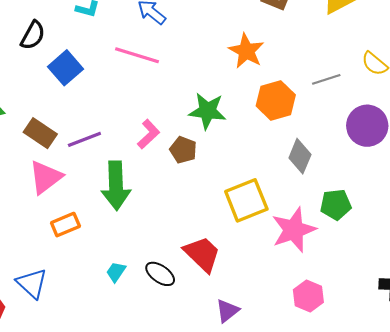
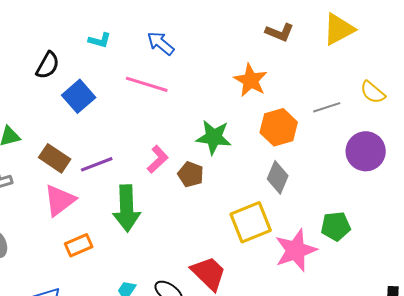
gray diamond: (300, 156) -> (278, 177), moved

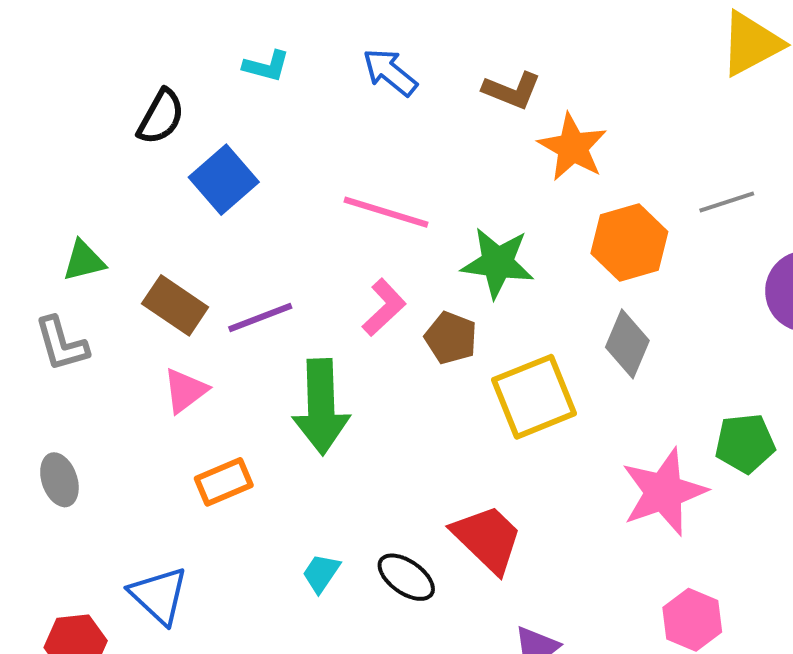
brown L-shape: (280, 32) -> (512, 90), moved
pink line: (147, 84) -> (386, 212), moved
pink triangle: (60, 200) -> (185, 391), size x0.7
yellow square: (251, 222) -> (534, 397), moved

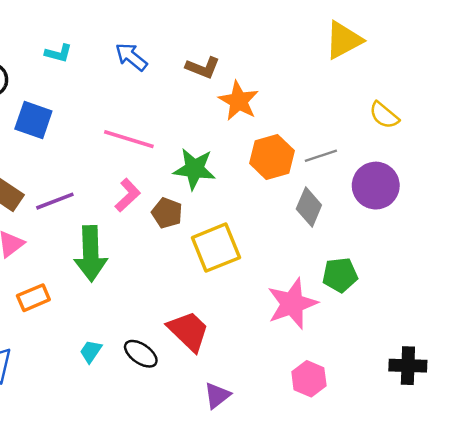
blue square: (224, 180) -> (33, 120), turned -30
gray line: (727, 202) -> (321, 156), moved
gray diamond: (627, 344) -> (309, 207), moved

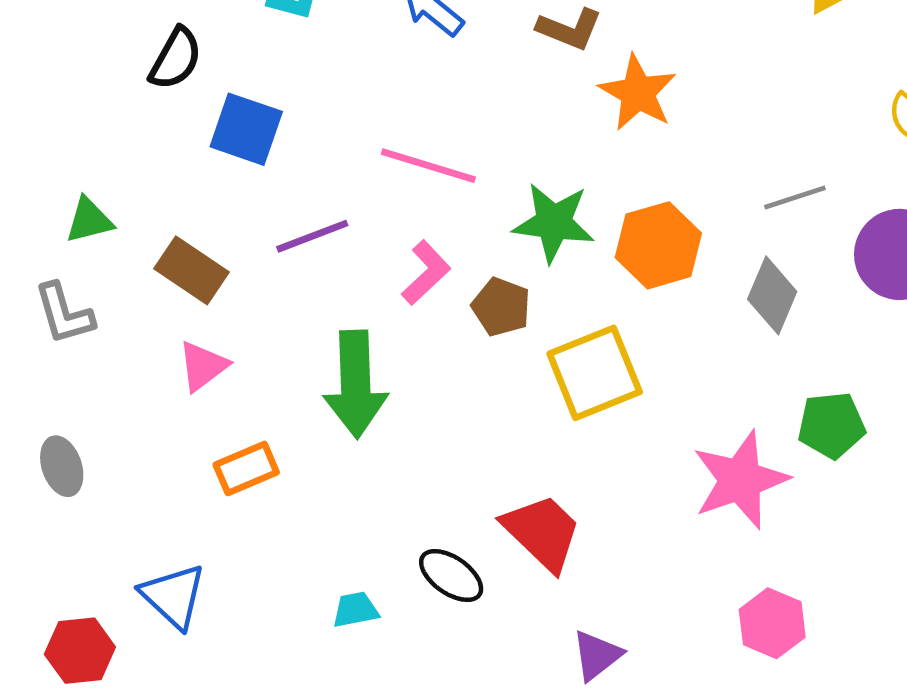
orange hexagon: (272, 157) -> (658, 245), moved
purple line: (55, 201) -> (312, 236), moved
cyan trapezoid: (91, 351) -> (355, 610), moved, turned 45

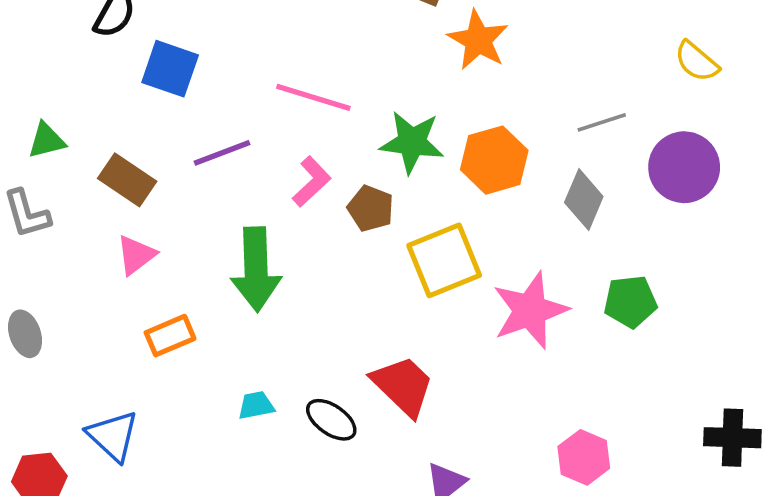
pink star: (740, 480) -> (530, 311), moved
cyan trapezoid: (355, 610) -> (256, 405), moved

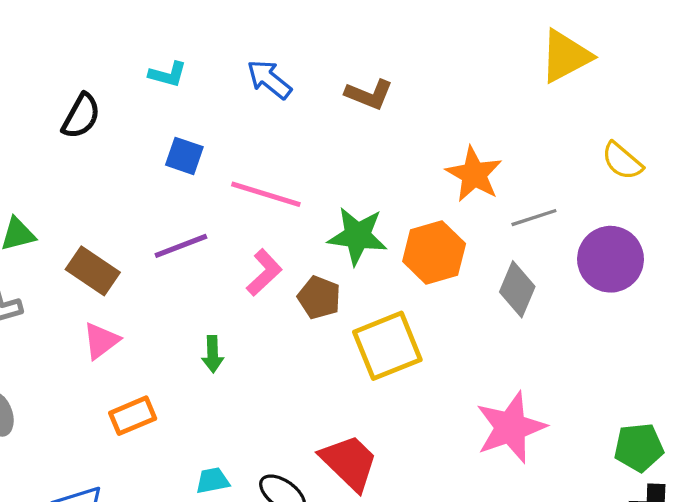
orange star: (478, 40) -> (474, 174), moved
blue square: (170, 69) -> (184, 156), moved, size x0.7
green arrow: (256, 269) -> (213, 354), size x0.5
green pentagon: (630, 302) -> (639, 447), moved
pink star: (530, 311) -> (511, 427), moved

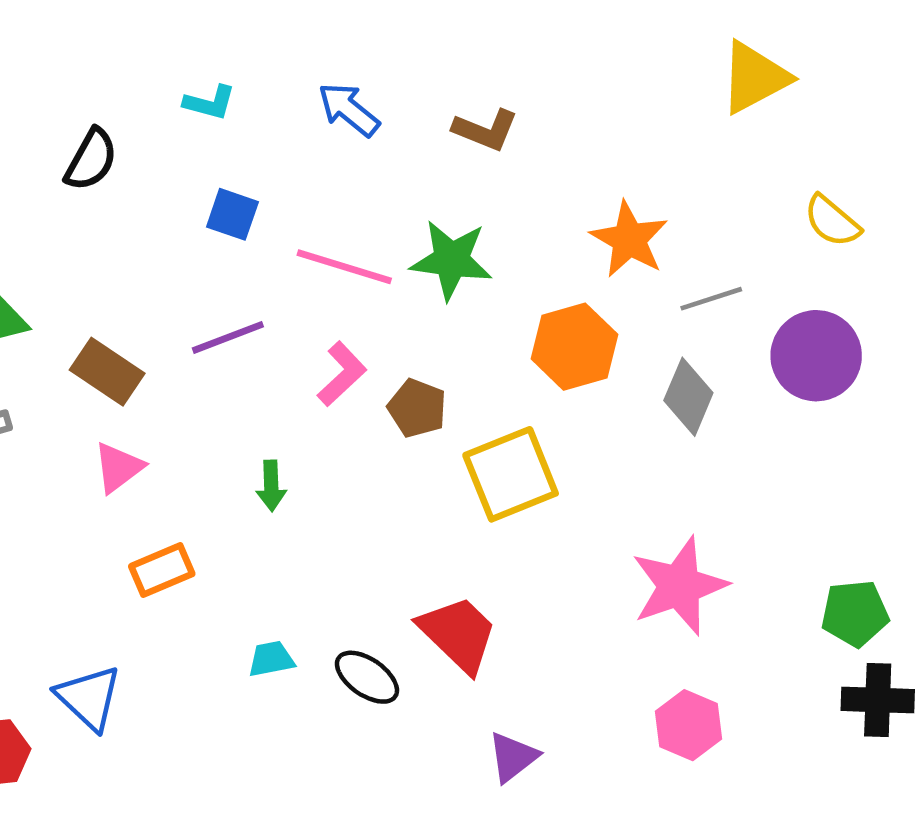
green star: (357, 236) -> (451, 260), moved

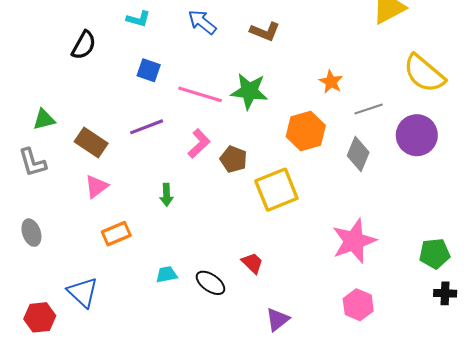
yellow semicircle: (832, 221) -> (424, 73), size x1.6
orange star: (629, 239) -> (331, 82), size x0.7
red trapezoid: (458, 634) -> (252, 263), size x0.6
black cross: (878, 700) -> (445, 293), size x0.7

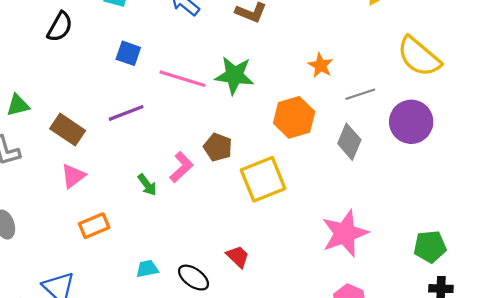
pink L-shape: (199, 144) -> (181, 167), moved
green arrow: (167, 195) -> (147, 185), turned -35

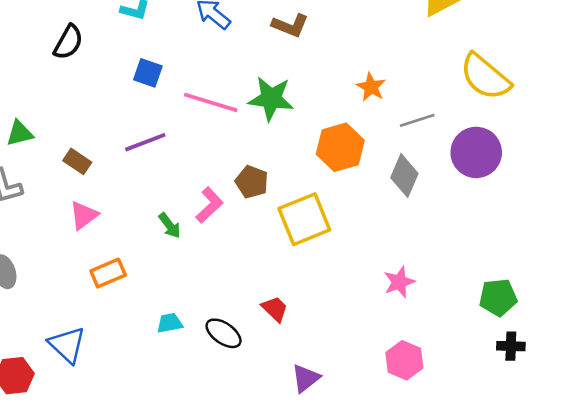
brown rectangle: (68, 130) -> (77, 161), size x0.7
pink star: (345, 233) -> (399, 282), size x0.6

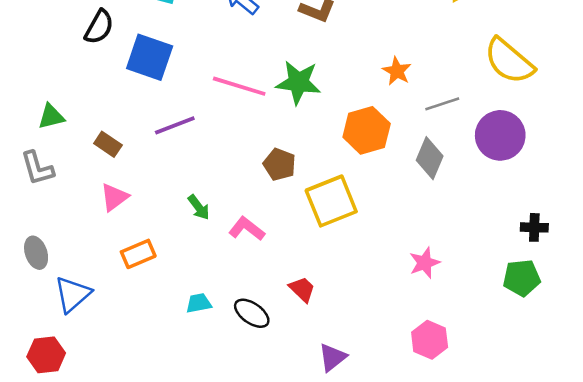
blue square: (148, 73) -> (150, 57), moved, size x1.6
pink L-shape: (209, 205) -> (247, 229), moved, turned -99
blue triangle: (67, 345) -> (73, 294), moved, turned 36
black cross: (511, 346) -> (534, 227), moved

